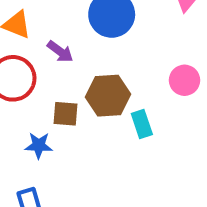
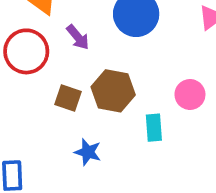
cyan rectangle: (142, 124) -> (154, 128), moved
blue star: (39, 145) -> (88, 152), moved

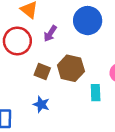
purple arrow: (78, 37) -> (50, 33), turned 70
blue star: (88, 152) -> (41, 104), moved

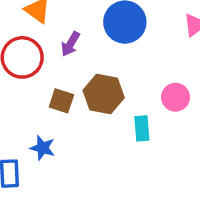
blue star: (41, 104) -> (43, 148), moved

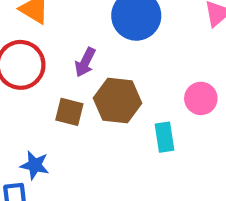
purple arrow: (70, 44) -> (85, 62), moved
blue star: (43, 148) -> (35, 165), moved

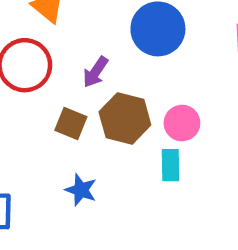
pink circle: (201, 98) -> (182, 123), moved
blue star: (35, 165) -> (81, 190), moved

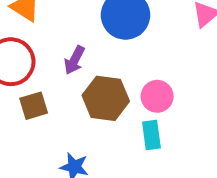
brown square: (71, 124) -> (34, 106), moved, turned -32

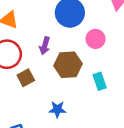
pink circle: (157, 96) -> (96, 39), moved

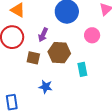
pink circle: (96, 39) -> (92, 35), moved
brown square: (26, 78) -> (33, 58), moved, turned 32

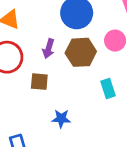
brown hexagon: (59, 53) -> (81, 52), moved

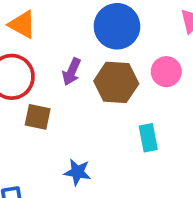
brown square: (39, 82) -> (38, 117), moved

